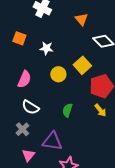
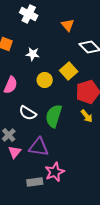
white semicircle: (30, 107) -> (28, 113), moved
green semicircle: (67, 110) -> (54, 116), size x1.6
pink triangle: (28, 155) -> (15, 152), moved

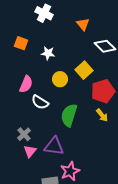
white semicircle: (28, 113) -> (40, 102), moved

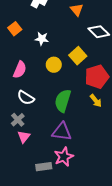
orange square: (21, 43) -> (15, 29), turned 32
white semicircle: (40, 102) -> (26, 98), moved
purple triangle: (54, 146) -> (62, 132), moved

